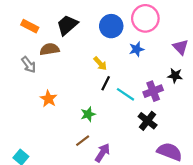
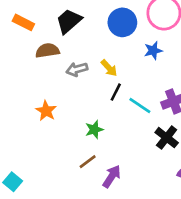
gray arrow: (29, 65) -> (77, 69), moved, turned 112

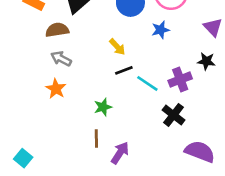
gray arrow: (77, 69) -> (61, 59), moved, turned 42
black line: (116, 92) -> (124, 70), turned 42
brown line: (88, 162) -> (96, 138), turned -54

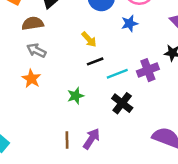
cyan line: (147, 83) -> (117, 74), turned -55
black cross: (174, 115) -> (122, 103), moved
brown line: (96, 138) -> (67, 140), moved

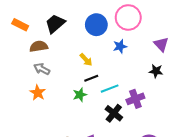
purple cross: (148, 70) -> (135, 99), moved
green star: (76, 96) -> (80, 95), moved

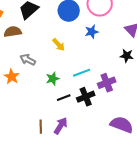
gray arrow: (42, 69) -> (28, 60), moved
black line: (91, 78) -> (64, 98), moved
black cross: (114, 113) -> (86, 97), turned 30

